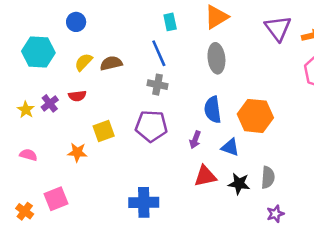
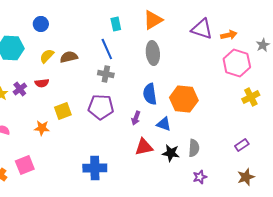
purple triangle: (278, 28) -> (202, 29), turned -35

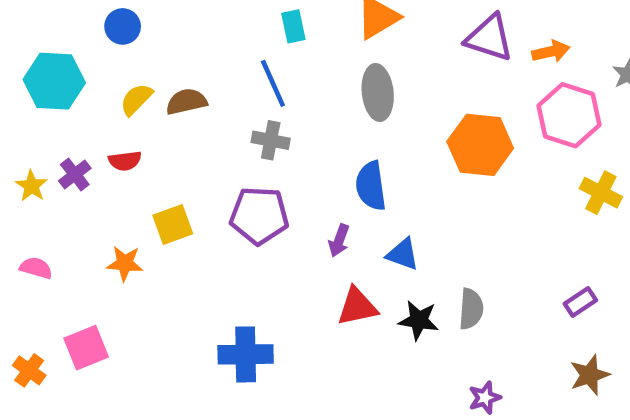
yellow cross: (251, 97) -> (601, 193), turned -36
orange hexagon: (184, 99) -> (480, 145), moved
purple star: (200, 177) -> (485, 398), moved

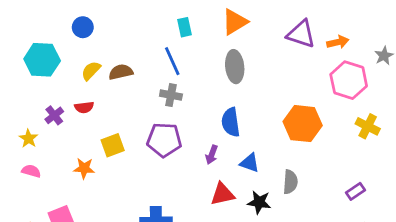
orange hexagon: (480, 145) -> (303, 124), moved
yellow star: (31, 186) -> (28, 138), moved
gray semicircle: (471, 309) -> (290, 182), moved

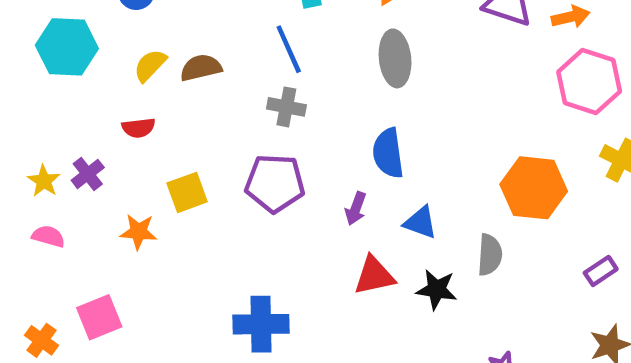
purple cross: (54, 115) -> (88, 174), moved
orange hexagon: (303, 124) -> (534, 188), moved

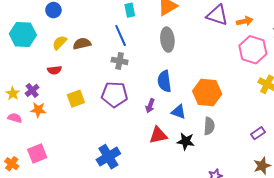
orange hexagon: (534, 188) -> (207, 92), moved
orange star: (139, 232) -> (38, 110), moved
blue cross: (261, 324) -> (108, 157), turned -30

